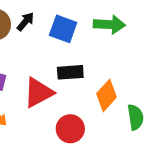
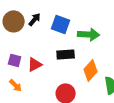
green arrow: (109, 25) -> (89, 34), moved
red triangle: (38, 93) -> (35, 64), moved, size x0.7

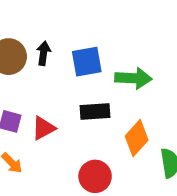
black arrow: (35, 19) -> (43, 53), turned -32
blue square: (61, 24) -> (87, 62), turned -30

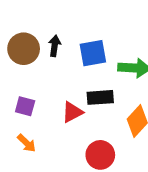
red triangle: (43, 128) -> (72, 112), moved

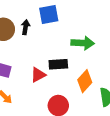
blue square: (93, 53) -> (49, 14), moved

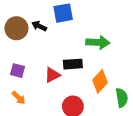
black arrow: (25, 27) -> (39, 26), turned -72

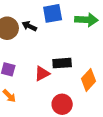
green arrow: (98, 42) -> (86, 20), moved

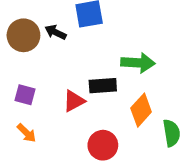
green arrow: (86, 20) -> (138, 63), moved

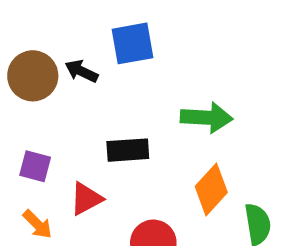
black rectangle: (103, 86) -> (128, 150), moved
red triangle: (74, 101) -> (86, 199), moved

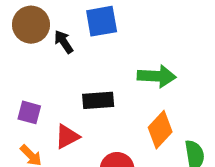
black arrow: (81, 71) -> (64, 42), turned 30
brown circle: (33, 76) -> (31, 25), moved

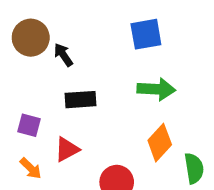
blue square: (102, 21) -> (146, 34), moved
black rectangle: (98, 100) -> (81, 100), moved

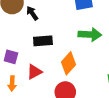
orange diamond: (160, 143) -> (68, 63), moved
orange arrow: (31, 168) -> (12, 84), turned 48

